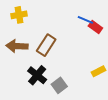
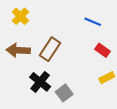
yellow cross: (19, 15) -> (20, 16), turned -35
red rectangle: (95, 27) -> (103, 50), moved

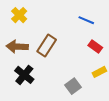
black cross: (40, 82) -> (24, 75), moved
gray square: (64, 93) -> (73, 86), moved

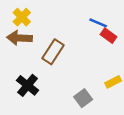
brown arrow: (17, 47) -> (19, 38), moved
red rectangle: (95, 47) -> (109, 36), moved

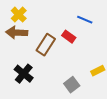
red rectangle: (109, 36) -> (69, 37), moved

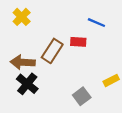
brown arrow: (17, 33) -> (23, 62), moved
red rectangle: (69, 37) -> (78, 42), turned -32

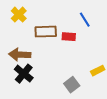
blue line: (96, 23) -> (85, 20), turned 35
brown rectangle: (52, 51) -> (46, 32), moved, turned 55

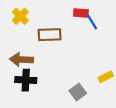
red rectangle: (69, 37) -> (81, 13), moved
black cross: (24, 74) -> (26, 80), turned -36

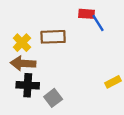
yellow cross: (20, 16) -> (22, 43), moved
gray square: (78, 92) -> (53, 98), moved

